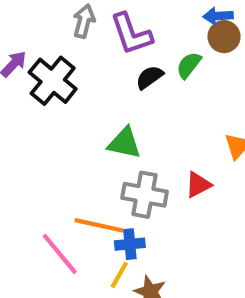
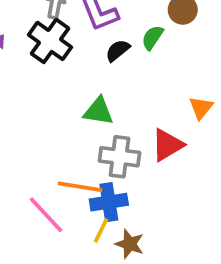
black cross: (53, 81) -> (50, 41), moved
red triangle: (198, 185) -> (167, 145), size x1.4
blue cross: (130, 244) -> (109, 202), size x1.4

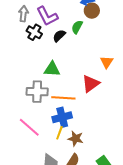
black cross: (50, 41) -> (34, 32), moved, size x0.7
gray cross: (120, 157) -> (37, 92), moved
orange line: (80, 187) -> (63, 98), moved

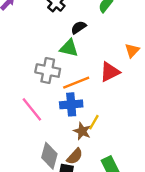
black semicircle: (59, 36) -> (79, 27), moved
orange line: (63, 98) -> (76, 83), turned -35
yellow line: (59, 133) -> (94, 122), moved

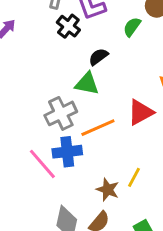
gray cross: (48, 71) -> (61, 113), turned -35
blue cross: (71, 104) -> (67, 152), moved
yellow line: (94, 122) -> (134, 177), moved

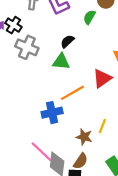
black cross: (68, 26) -> (13, 25), moved
gray cross: (61, 113) -> (27, 47), moved, turned -35
pink line: (42, 164) -> (42, 152), moved

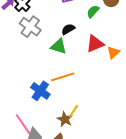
red triangle: (102, 78) -> (95, 44), moved
blue cross: (52, 113) -> (40, 91), turned 36
yellow line: (102, 126) -> (74, 111), moved

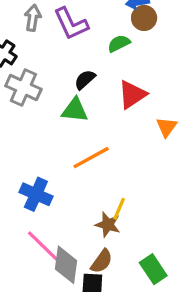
green semicircle: (93, 11) -> (119, 43), turned 32
orange triangle: (113, 52) -> (167, 127), moved
blue cross: (40, 91) -> (36, 194), moved

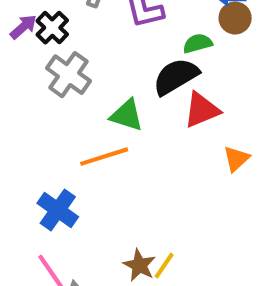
black semicircle: (85, 80) -> (176, 76), moved, size x1.6
orange line: (91, 158) -> (104, 157), moved
yellow line: (119, 209) -> (164, 266), moved

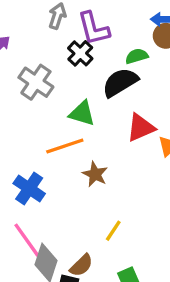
black cross: (52, 28) -> (80, 53), moved
red triangle: (202, 110) -> (141, 128), moved
brown star: (139, 265) -> (95, 174), moved

